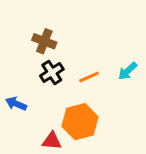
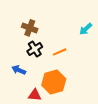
cyan arrow: (128, 71) -> (86, 29), moved
blue arrow: (16, 104) -> (19, 70), moved

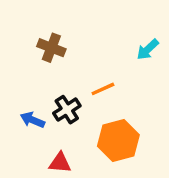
black cross: (35, 49) -> (67, 110), moved
orange hexagon: (54, 82) -> (118, 141), moved

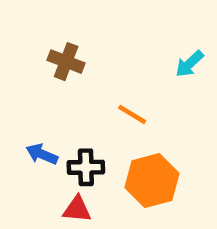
orange line: (103, 89) -> (132, 114), turned 55
black cross: (67, 110) -> (86, 167), moved, turned 32

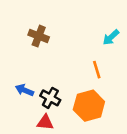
orange line: (132, 114) -> (97, 70), moved, turned 42
black cross: (86, 167) -> (50, 98), turned 30

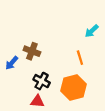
brown cross: (39, 36) -> (32, 51), moved
blue arrow: (24, 90) -> (12, 63), moved, turned -72

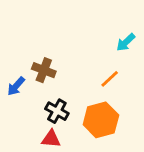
orange line: (80, 58) -> (110, 79), turned 64

